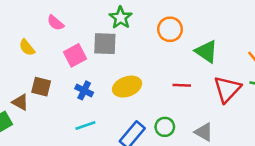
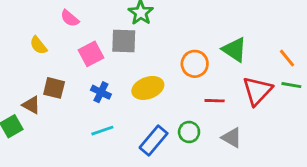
orange circle: (170, 29) -> (195, 64), moved
red line: (182, 85) -> (215, 101), moved

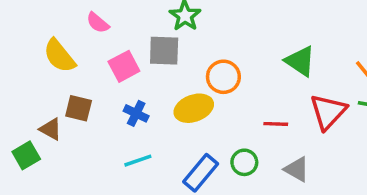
yellow semicircle: (38, 45) -> (59, 56), size x1.5
orange circle: (195, 64) -> (223, 77), moved

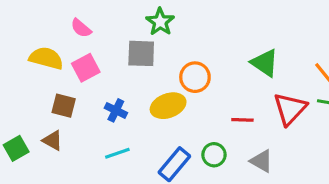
yellow semicircle: (59, 56) -> (46, 58), turned 144
pink square: (124, 66) -> (86, 68), moved
brown triangle: (51, 129) -> (53, 140), moved

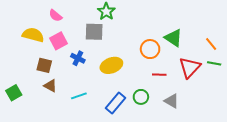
orange circle: (195, 77) -> (150, 49), moved
blue cross: (116, 110) -> (78, 58), moved
brown triangle: (53, 140) -> (50, 86), moved

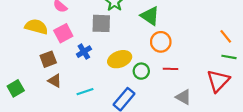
green triangle: (173, 38) -> (150, 16), moved
blue cross: (78, 58) -> (84, 52), turned 32
brown square: (44, 65) -> (48, 59), turned -35
red triangle: (190, 67) -> (218, 81), moved
green circle: (141, 97) -> (141, 71), moved

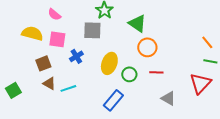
pink square: (63, 33) -> (57, 39), turned 36
yellow ellipse: (120, 59) -> (109, 63), turned -50
cyan line: (85, 92) -> (68, 88), moved

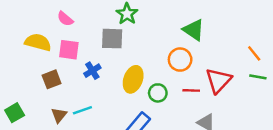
green triangle: (137, 23) -> (194, 30), moved
brown triangle: (49, 83) -> (59, 115), moved, turned 40
red triangle: (200, 83) -> (218, 81), moved

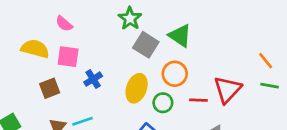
green triangle: (194, 30) -> (180, 36), moved
gray square: (112, 39) -> (146, 45), moved, turned 30
orange circle: (180, 60) -> (175, 74), moved

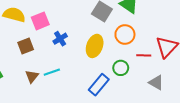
pink square: (68, 57) -> (40, 21), turned -30
green circle: (163, 103) -> (121, 68), moved

